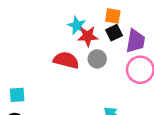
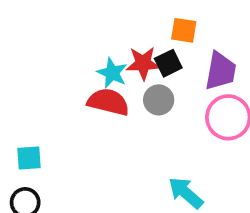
cyan star: (77, 25) -> (112, 73), moved
black square: (114, 33) -> (168, 63), moved

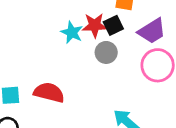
purple trapezoid: (221, 71) -> (152, 31), turned 48
red semicircle: (108, 102) -> (49, 92), moved

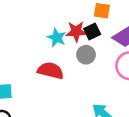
red semicircle: (49, 92) -> (51, 71), moved

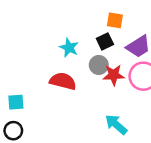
red star: (76, 32) -> (114, 75), moved

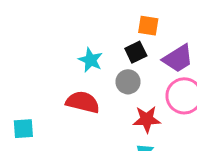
red star: (114, 75) -> (147, 119), moved

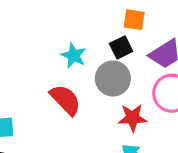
gray circle: (128, 82) -> (113, 78), size x1.4
red semicircle: (83, 102) -> (65, 100), turned 32

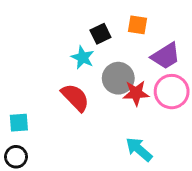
black square: (121, 47) -> (100, 34), moved
red star: (132, 118) -> (136, 93), moved

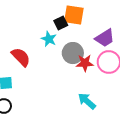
orange square: (138, 25) -> (74, 15), moved, size x1.5
red semicircle: (75, 97) -> (21, 57), moved

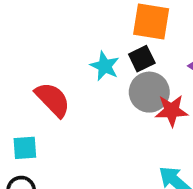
black square: (61, 23) -> (142, 59), moved

